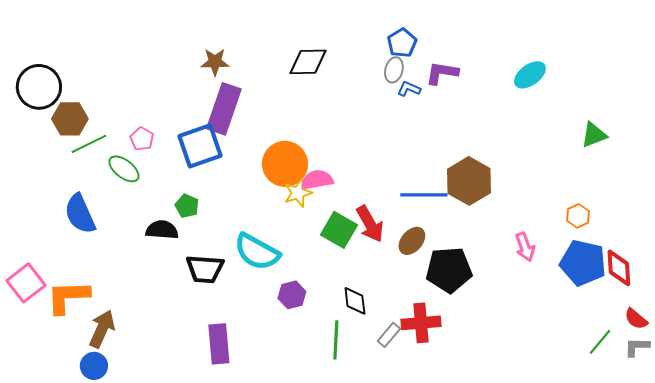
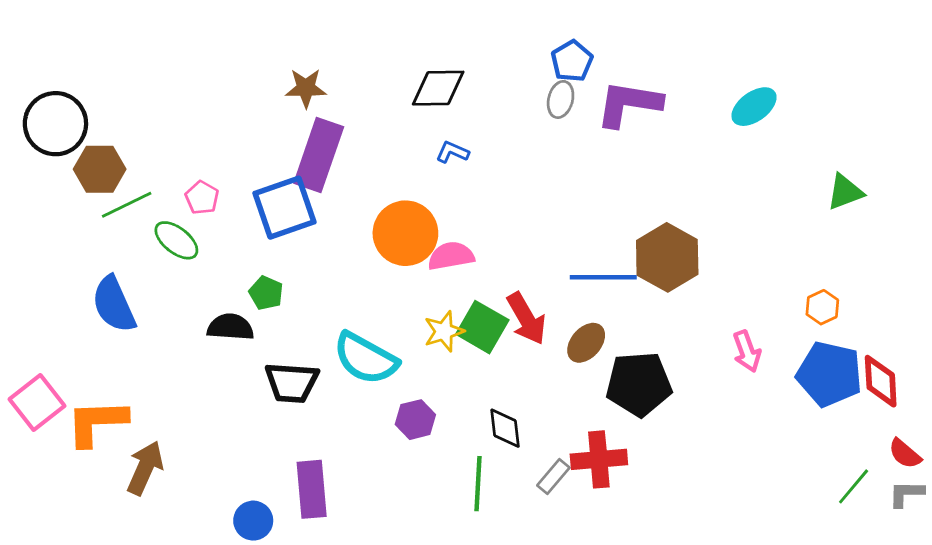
purple L-shape: (442, 73) -> (629, 104), size x1.4
blue L-shape: (409, 89) -> (452, 152), moved
yellow star: (298, 193) -> (444, 331), moved
blue circle: (94, 366) -> (253, 521), moved

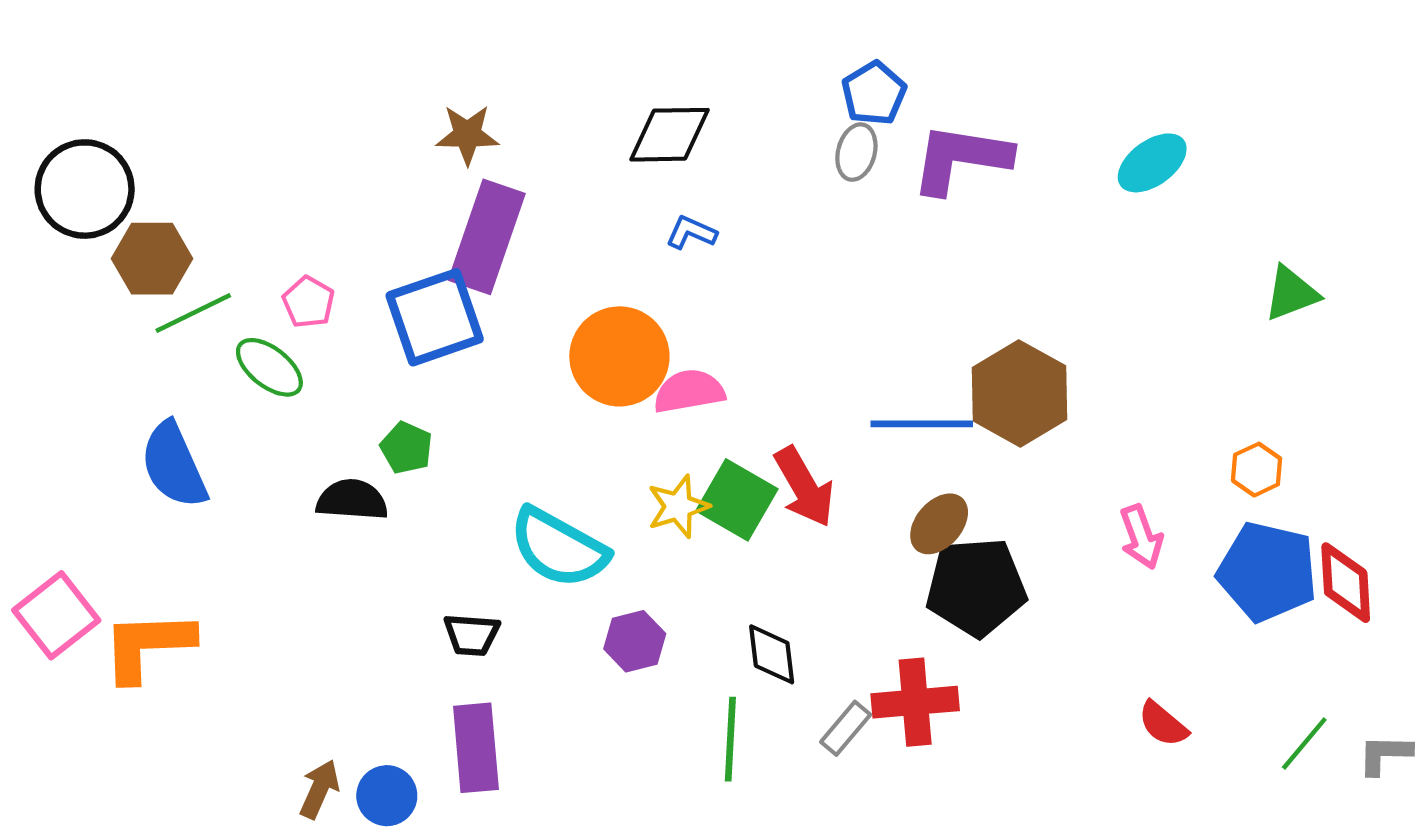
brown ellipse: (586, 343) -> (939, 524), moved
black trapezoid: (292, 383) -> (472, 635), moved, size x0.7
red semicircle: (905, 454) -> (1163, 724), moved
brown arrow: (145, 468) -> (319, 789), moved, size x0.7

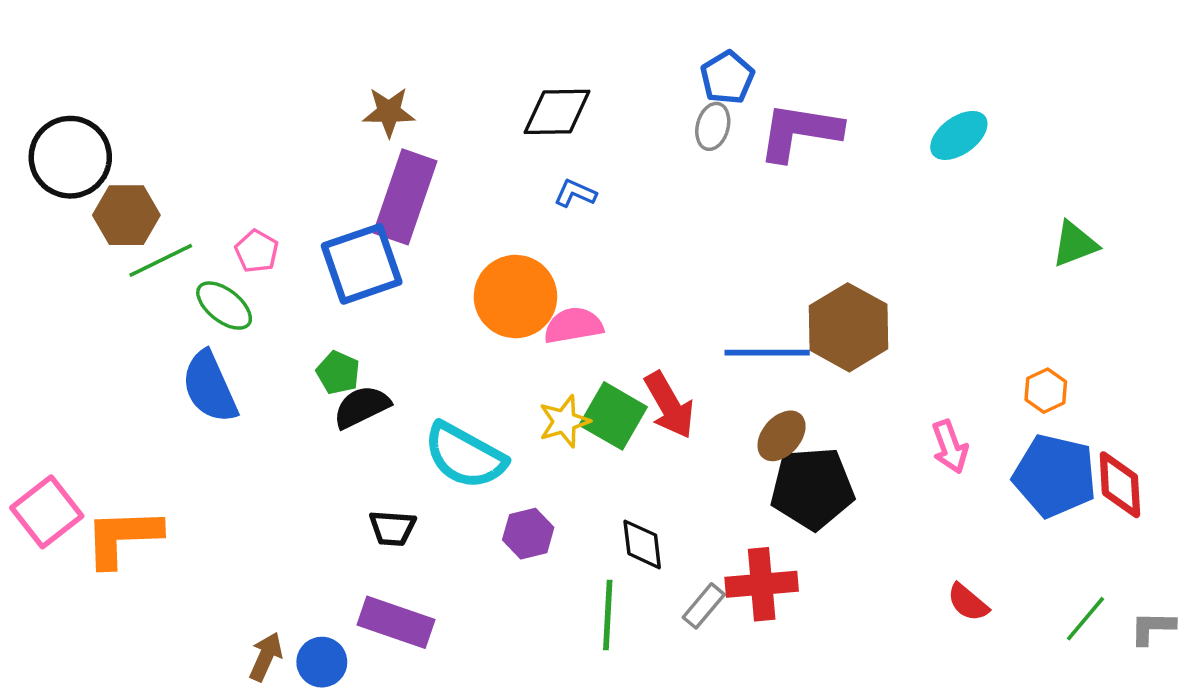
blue semicircle: (174, 465) -> (210, 387), moved
black semicircle: (352, 500) -> (362, 407), moved, turned -30
purple rectangle: (476, 748) -> (396, 622), turned -66

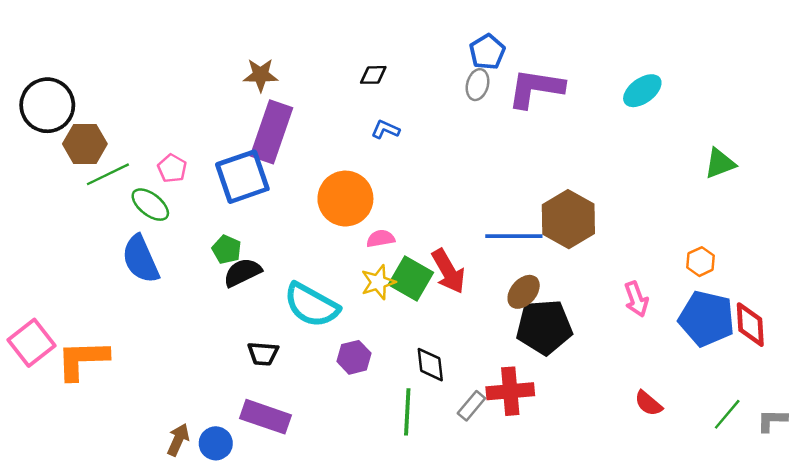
black diamond: (557, 112) -> (373, 75), size x0.6
pink semicircle: (573, 325) -> (381, 239), moved, size x0.7

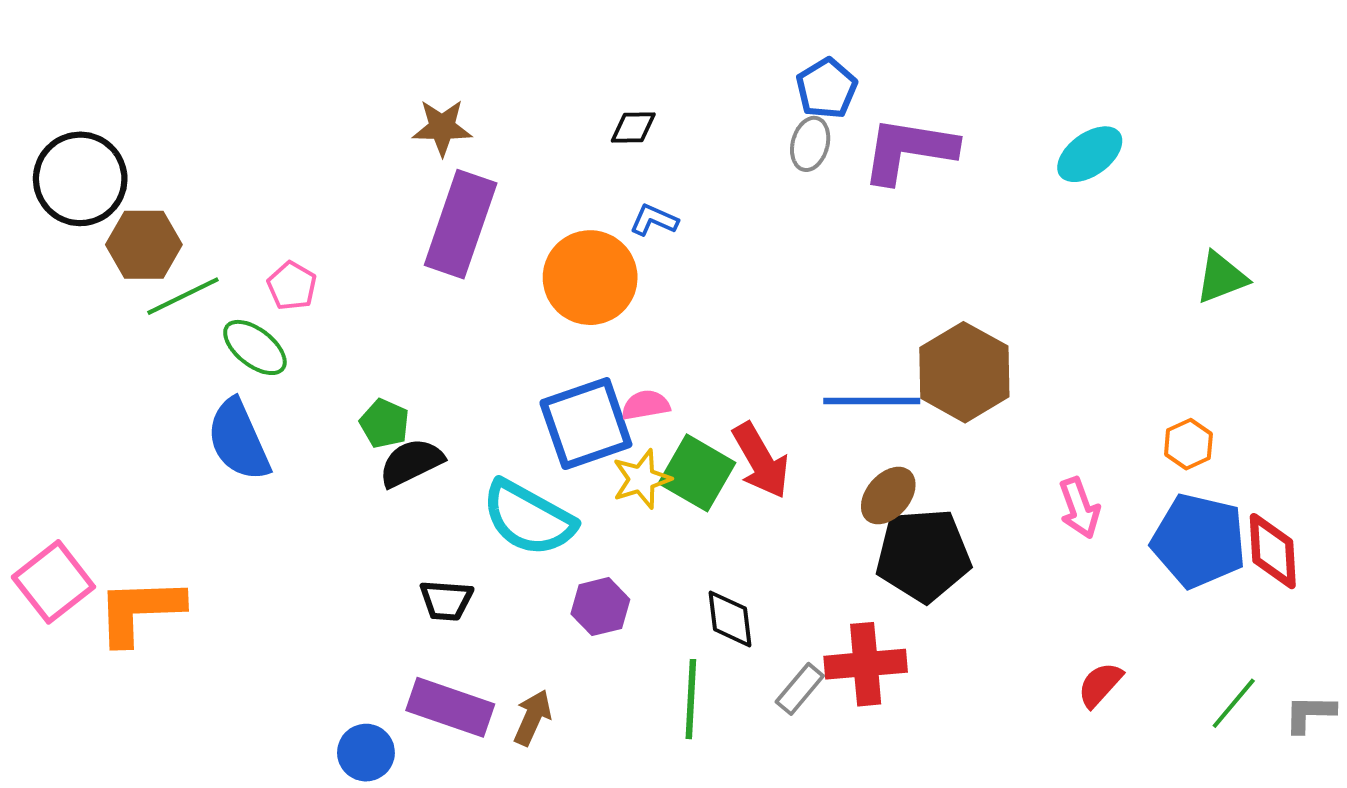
blue square: (242, 177) -> (586, 424), moved
orange circle: (345, 199) -> (590, 278), moved
red semicircle: (648, 403) -> (1100, 685), turned 92
brown arrow: (178, 440) -> (533, 718), moved

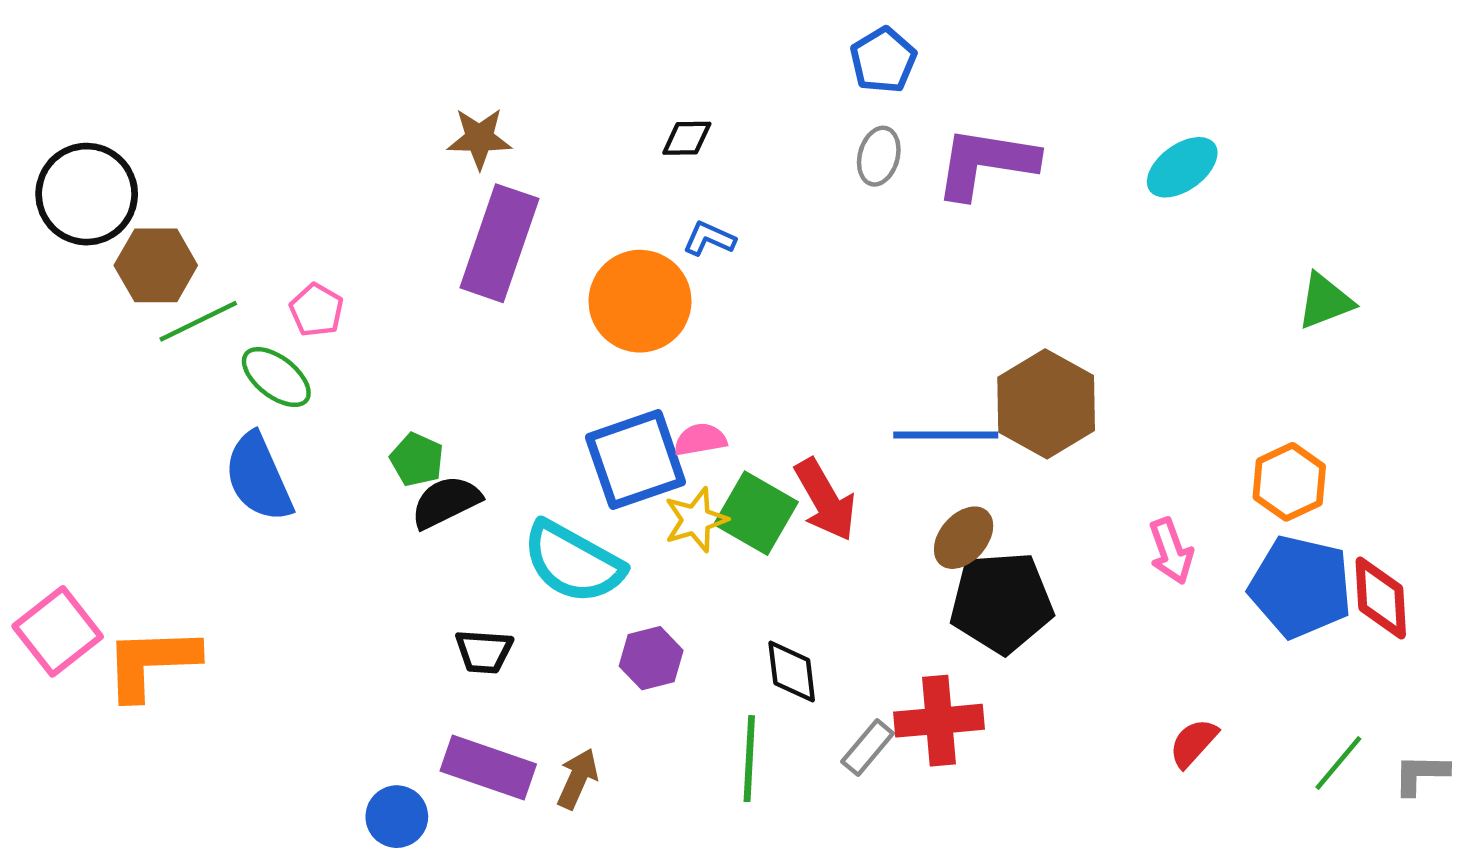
blue pentagon: (827, 88) -> (883, 60), moved
orange hexagon: (1188, 444) -> (1289, 482), size x1.4

